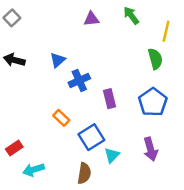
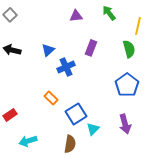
purple rectangle: (109, 99) -> (91, 48), moved, turned 35
red rectangle: (14, 148) -> (10, 115), moved

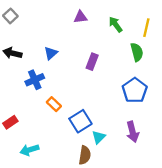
green arrow: (109, 13) -> (116, 24), moved
purple rectangle: (91, 48) -> (92, 62), moved
blue cross: (66, 67) -> (35, 80), moved
brown semicircle: (70, 144) -> (85, 155), moved

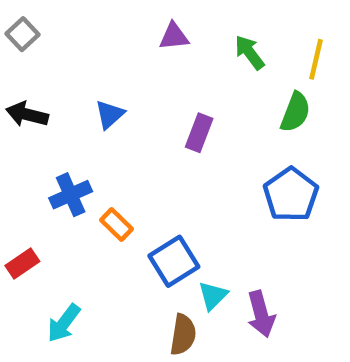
green semicircle: (137, 52) -> (295, 112), turned 36
blue cross: (35, 80) -> (71, 195), moved
purple arrow: (133, 132) -> (261, 314), moved
cyan arrow: (29, 150) -> (64, 323), turned -36

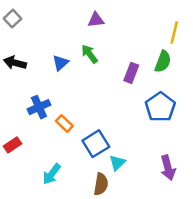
green arrow: (250, 52) -> (90, 54), moved
purple rectangle: (199, 133) -> (131, 73), moved
purple arrow: (261, 314) -> (168, 168), moved
cyan arrow: (64, 323) -> (52, 174), moved

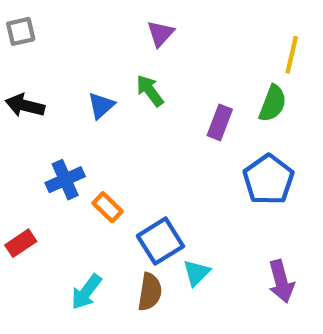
gray square: (12, 19) -> (21, 31), turned 30
purple triangle: (96, 20) -> (160, 34), turned -42
brown semicircle: (101, 184) -> (150, 292), moved

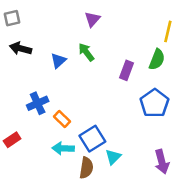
black arrow: (25, 106) -> (21, 48), moved
cyan arrow: (86, 292) -> (63, 148), moved, turned 55

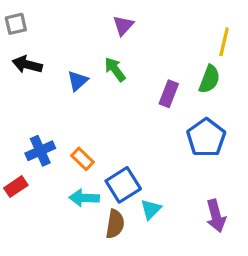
blue cross: (38, 103) -> (40, 151), moved

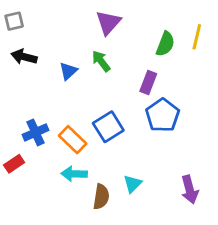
purple triangle: (123, 25) -> (108, 23), size x1.4
green semicircle: (209, 79) -> (165, 44), moved
blue pentagon: (206, 138) -> (163, 115), moved
orange rectangle: (83, 159) -> (73, 140), size x1.4
blue square: (123, 185) -> (108, 127), moved

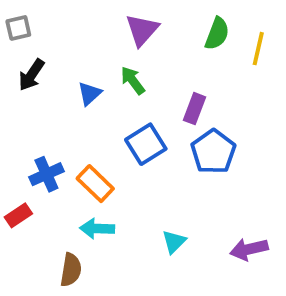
green semicircle: (165, 44) -> (217, 34), moved
black arrow: (24, 57) -> (31, 75), turned -70
blue square: (108, 127) -> (146, 144), moved
purple arrow: (190, 190) -> (249, 249), turned 92
brown semicircle: (101, 197) -> (71, 270), moved

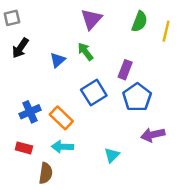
red rectangle: (18, 215) -> (24, 148), moved, turned 49
purple arrow: (249, 249) -> (153, 135), moved

